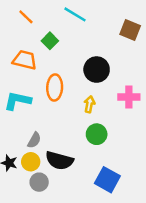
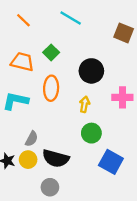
green square: (50, 41) -> (51, 52), moved
blue square: (107, 180) -> (111, 162), moved
gray circle: (39, 182) -> (50, 187), moved

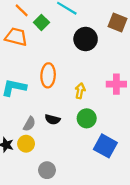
green square: (51, 52) -> (41, 22), moved
orange trapezoid: (22, 62) -> (16, 37), moved
black circle: (91, 71) -> (86, 39), moved
black semicircle: (56, 158) -> (52, 119), moved, size x0.6

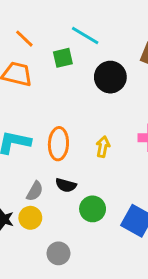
green square: (41, 22) -> (63, 58), moved, turned 32
orange ellipse: (48, 75) -> (58, 144), moved
green circle: (87, 118) -> (93, 209), moved

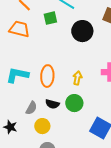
green circle: (93, 209) -> (74, 103), moved
yellow circle: (30, 218) -> (42, 126), moved

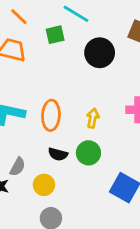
gray semicircle: (31, 108) -> (18, 167), moved

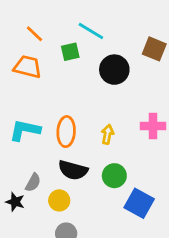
green circle: (88, 153) -> (114, 176), moved
black semicircle: (58, 154) -> (73, 170), size x1.5

